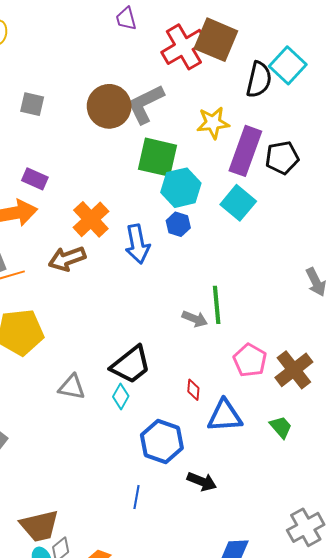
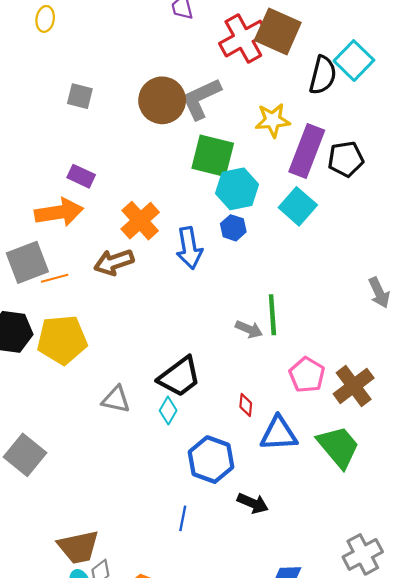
green trapezoid: (281, 427) -> (338, 447), size x1.8

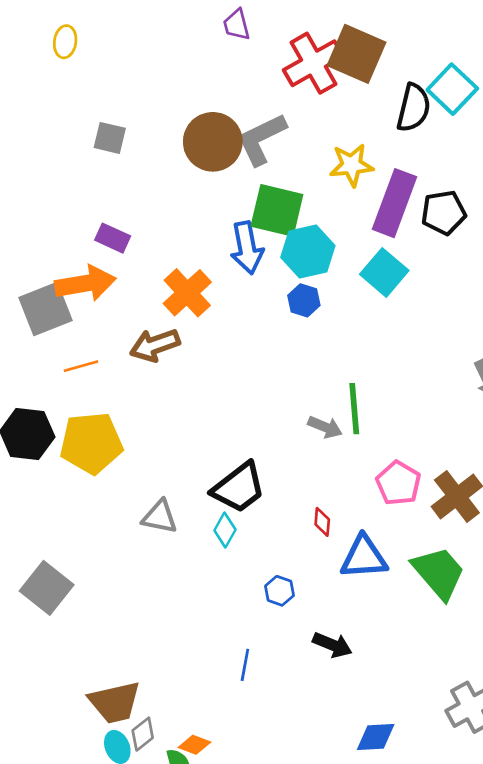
blue arrow: (189, 248) -> (247, 248), moved
gray square: (27, 262) -> (46, 309), moved
blue hexagon: (211, 460) -> (279, 591), size x0.5

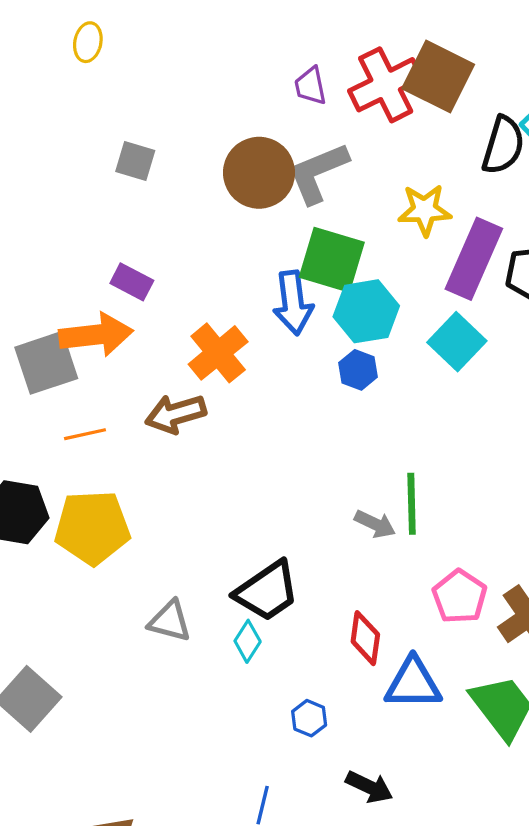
purple trapezoid: (237, 25) -> (310, 86), moved
red diamond: (322, 522) -> (365, 638), size x1.5

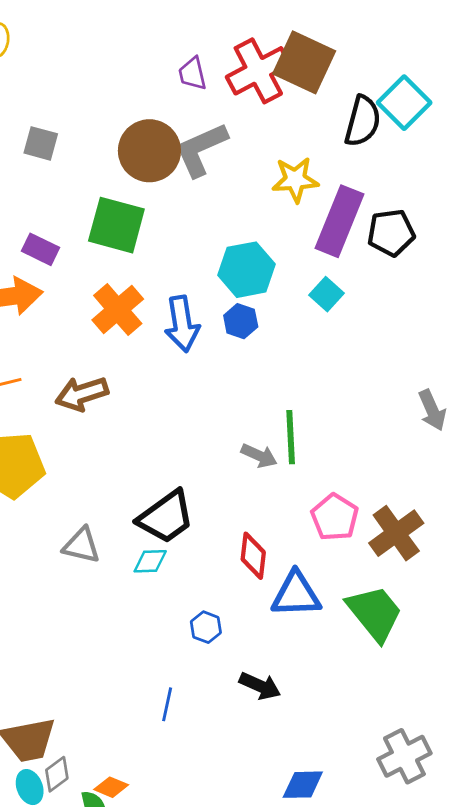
green square: (332, 260) -> (116, 225), moved
blue arrow: (293, 303) -> (182, 324), moved
cyan square: (457, 342) -> (327, 294), size x0.7
brown arrow: (176, 414) -> (82, 394), moved
cyan diamond: (248, 641) -> (150, 561), turned 57

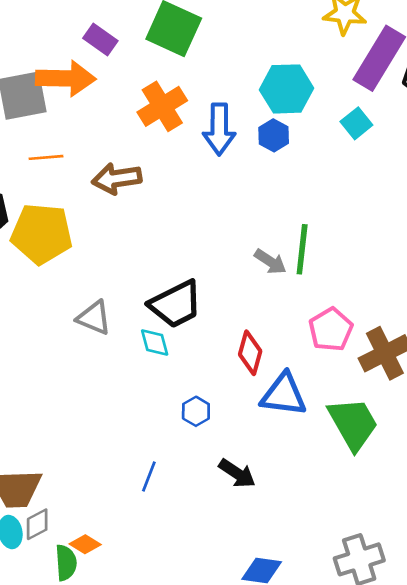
cyan diamond: (150, 561) -> (155, 343), turned 68

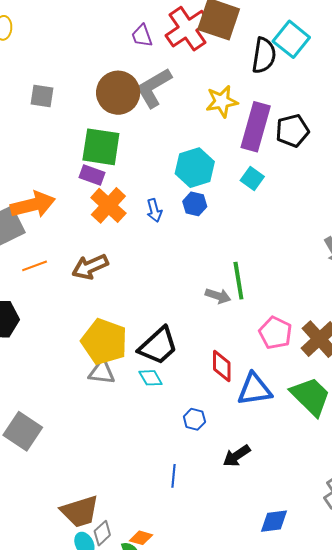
purple rectangle: (100, 40) -> (92, 175), moved
blue arrow: (219, 129) -> (154, 210), size x0.6
yellow pentagon: (42, 234) -> (104, 342), moved, turned 30
black arrow: (237, 473) -> (237, 456), turned 128

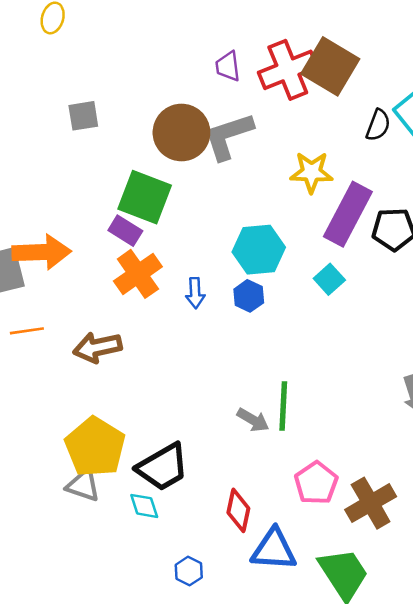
black semicircle: (264, 55) -> (378, 125), size x0.7
gray square: (42, 96) -> (83, 116), turned -30

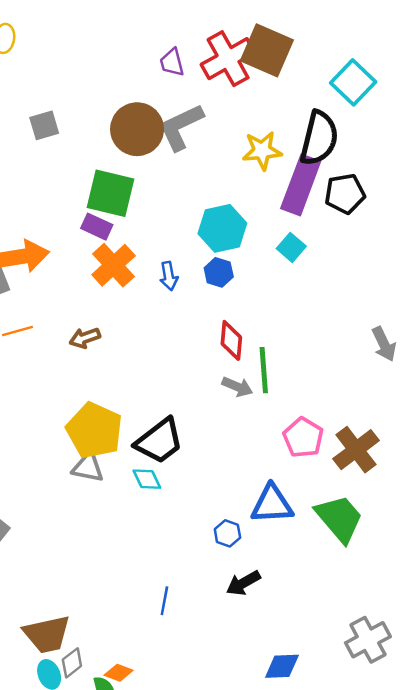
black semicircle: (378, 125) -> (319, 138), moved, size x1.8
brown arrow: (97, 347) -> (85, 338), size x0.7
red diamond: (238, 510) -> (231, 340), moved
blue hexagon: (189, 571) -> (227, 533), moved

